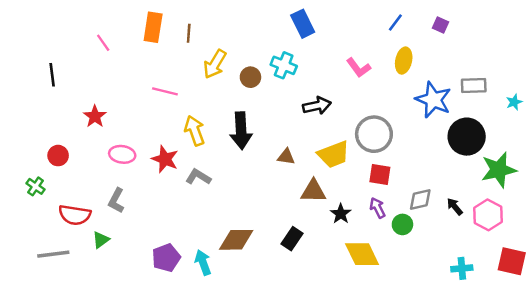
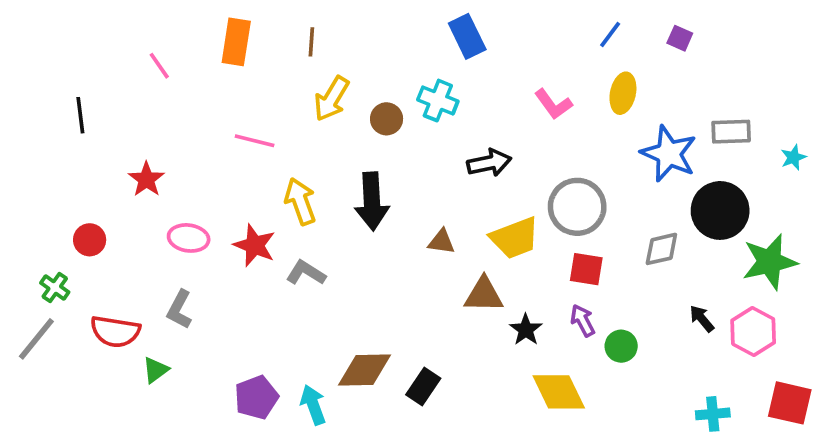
brown line: (189, 33) -> (311, 42), moved
gray diamond: (420, 199) -> (661, 249), moved
black rectangle: (292, 239) -> (423, 386), moved
gray line: (53, 254) -> (36, 339), moved, turned -44

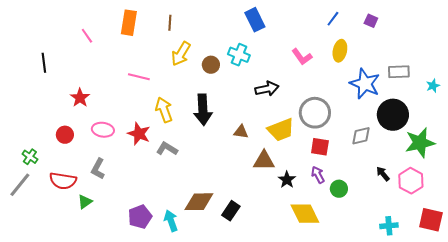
red circle: (90, 240) -> (65, 135), moved

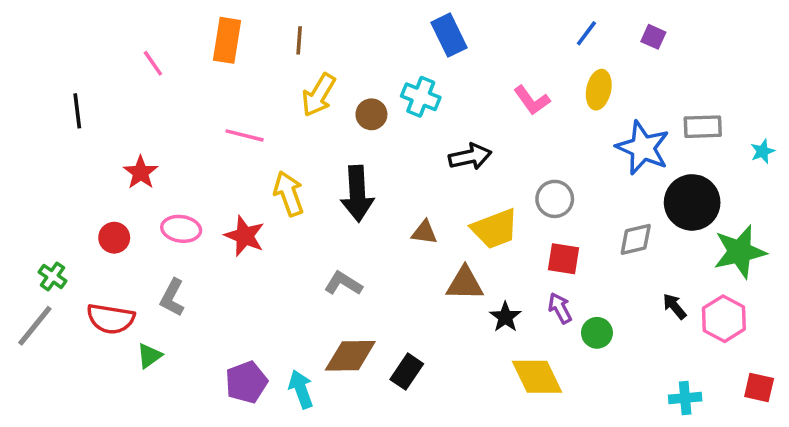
gray circle: (315, 113) -> (555, 199), size x0.7
gray L-shape: (167, 149) -> (343, 283), moved
red square: (431, 220) -> (759, 387), size x0.7

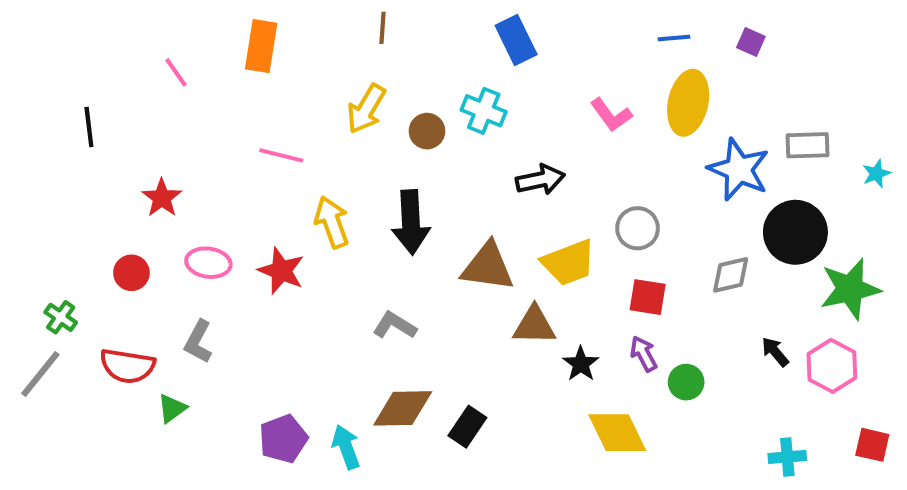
blue line: (586, 33) -> (674, 38), turned 48
brown line: (299, 40) -> (382, 28), moved
yellow ellipse: (599, 90) -> (688, 103), size x1.4
brown triangle: (424, 232) -> (488, 267), size x1.8

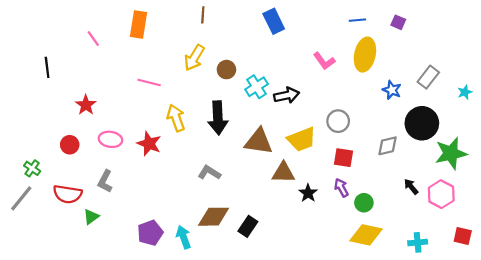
cyan cross: (484, 111) -> (257, 87), moved, turned 35
gray rectangle: (808, 145) -> (428, 77), turned -50
blue star: (739, 170) -> (392, 90), size x0.6
yellow diamond: (617, 433) -> (366, 235), moved, turned -52

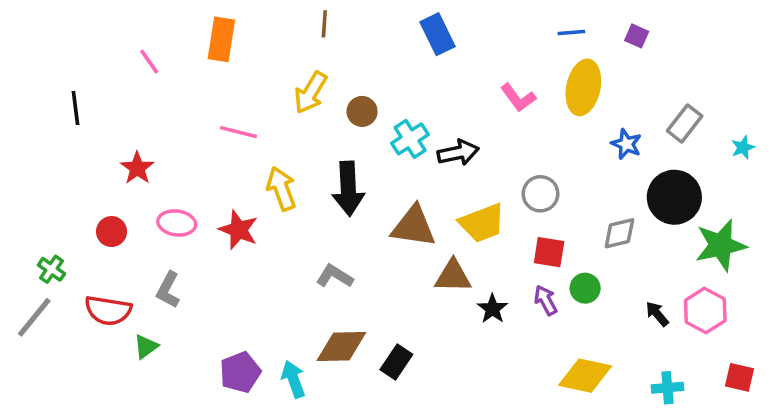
black arrow: (411, 187) -> (657, 314), moved
green circle: (364, 203) -> (585, 288), moved

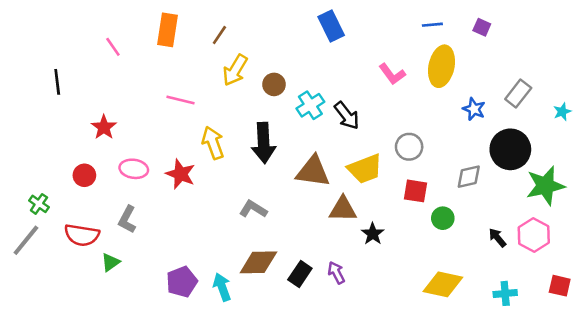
brown line: (324, 24) -> (219, 35), moved, turned 30
black arrow: (458, 153) -> (347, 116), turned 64
purple arrow: (546, 300) -> (336, 273), moved

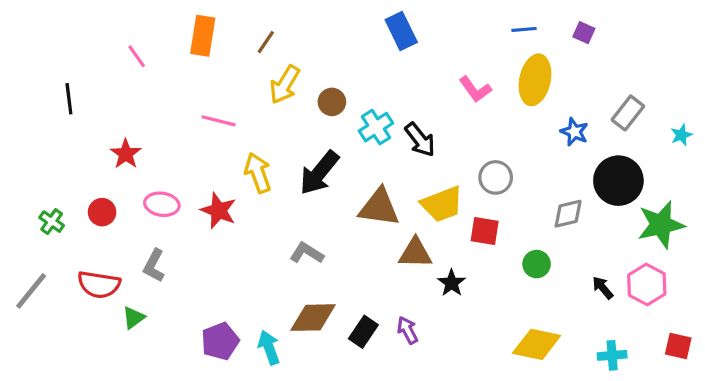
black arrow: (264, 143) -> (319, 173), turned 42
red square: (416, 191) -> (485, 231), moved
green cross: (39, 204) -> (52, 222), moved

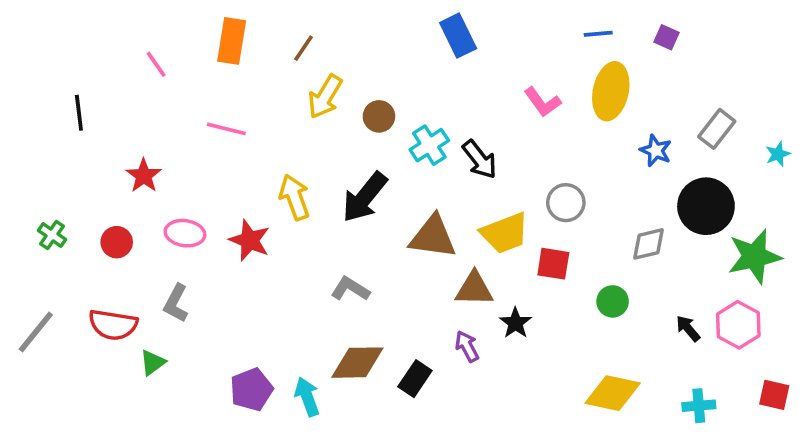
pink line: (219, 121) -> (226, 129), moved
green cross: (52, 222) -> (52, 235), moved
purple arrow: (407, 330) -> (467, 346), moved

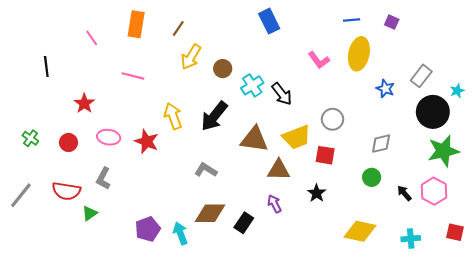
black circle: (706, 206) -> (433, 112), moved
green circle: (613, 301) -> (372, 177), moved
black star: (516, 323) -> (317, 193), moved

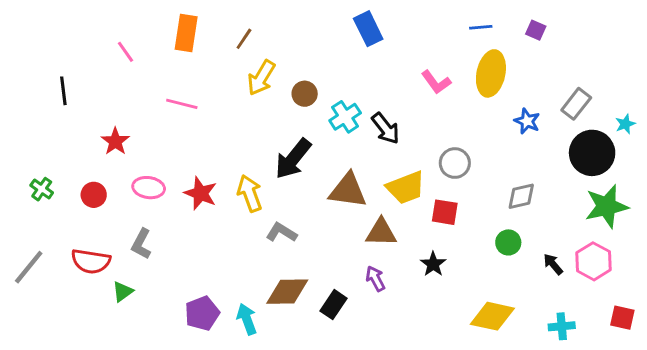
yellow arrow: (173, 116) -> (250, 193), moved

